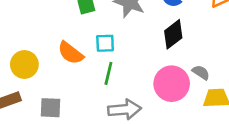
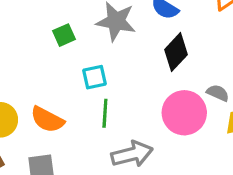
orange semicircle: (71, 53) -> (47, 120), moved

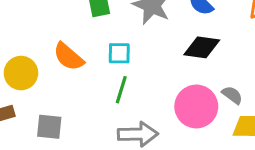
black diamond: (176, 52) -> (202, 47), turned 42
orange semicircle: (47, 120) -> (69, 57), moved

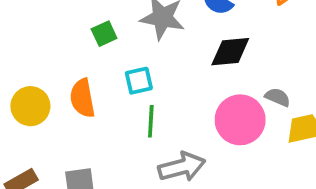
orange semicircle: (69, 57) -> (82, 98), turned 52
yellow circle: (21, 73) -> (30, 106), moved

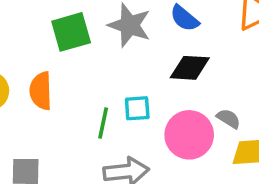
green square: (104, 34) -> (71, 32), size x1.6
cyan square: (139, 81) -> (137, 108), moved

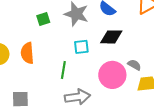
green square: (71, 32) -> (43, 19), size x0.6
cyan square: (137, 108) -> (81, 47), moved

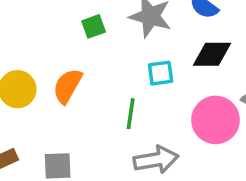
orange semicircle: (27, 53) -> (68, 86), turned 35

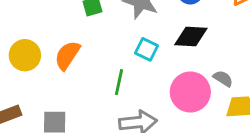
cyan square: (161, 73) -> (147, 49), turned 30

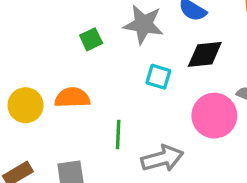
orange semicircle: (67, 55) -> (72, 98), turned 64
green line: (119, 82) -> (118, 135), moved

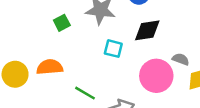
green line: (118, 135) -> (85, 93), turned -60

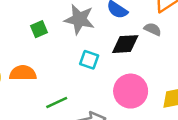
gray semicircle: (181, 59) -> (153, 29), moved
green line: (85, 93) -> (57, 103), turned -60

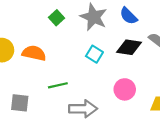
green square: (39, 29) -> (56, 18), turned -32
pink circle: (131, 91) -> (125, 89), size x0.7

